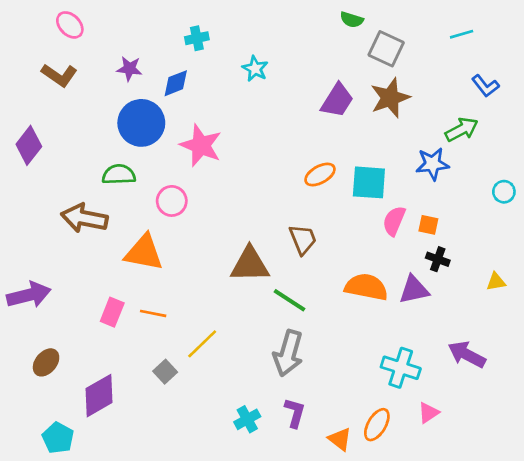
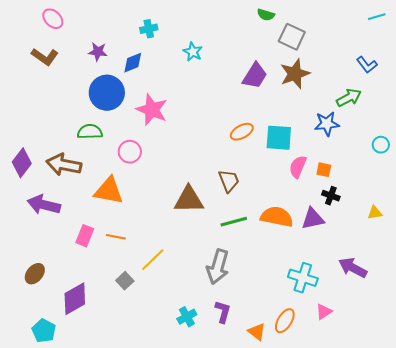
cyan line: (462, 34) -> (377, 17), moved
purple diamond: (29, 145) -> (22, 163), moved
purple arrow: (29, 295) -> (44, 205), moved, turned -152
green line: (290, 300) -> (234, 222), moved, turned -48

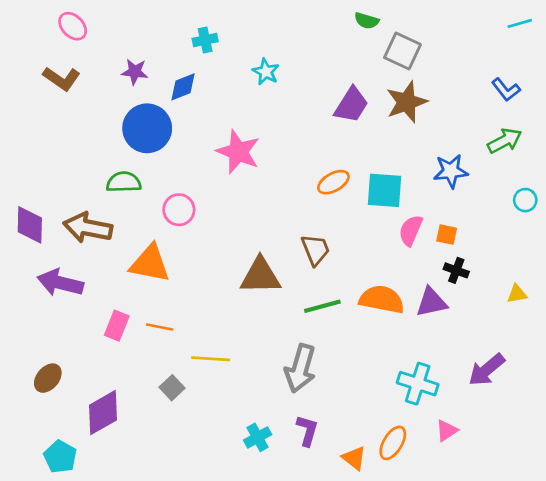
green arrow: (349, 98) -> (505, 141), moved
pink star: (152, 110) -> (238, 152), moved
purple diamond: (22, 163) -> (30, 225), turned -36
yellow line: (153, 260) -> (211, 359), turned 48
purple arrow: (353, 268) -> (487, 370), turned -68

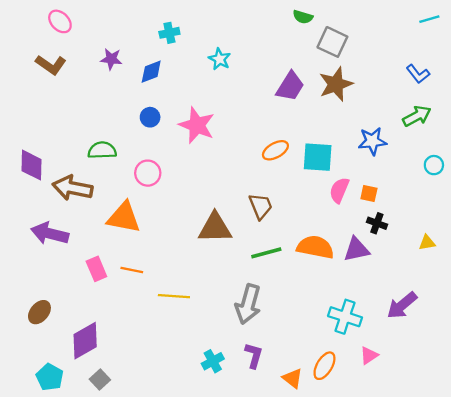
blue circle: (147, 128) -> (150, 117), moved, size x0.5
purple diamond: (30, 225) -> (31, 165), moved
pink rectangle: (117, 326) -> (96, 269), turned -45
gray square: (172, 388) -> (100, 379), moved

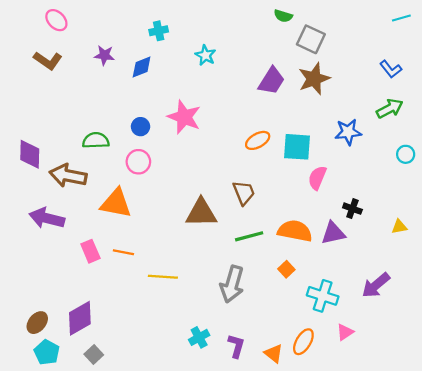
blue circle: (150, 117) -> (141, 127), moved
orange square: (369, 194) -> (286, 269), moved, turned 35
brown ellipse: (39, 312) -> (37, 323), moved
purple L-shape: (254, 355) -> (236, 346), moved

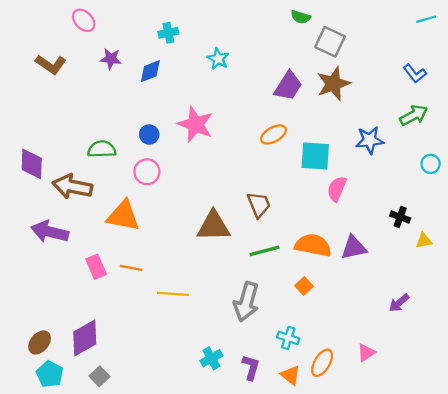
pink ellipse: (56, 20) -> (84, 20), moved
orange ellipse: (258, 140) -> (274, 134), moved
black cross: (352, 209) -> (400, 217), moved
purple arrow: (376, 285) -> (399, 303), size x0.7
cyan cross: (323, 296) -> (288, 338), moved, size x0.7

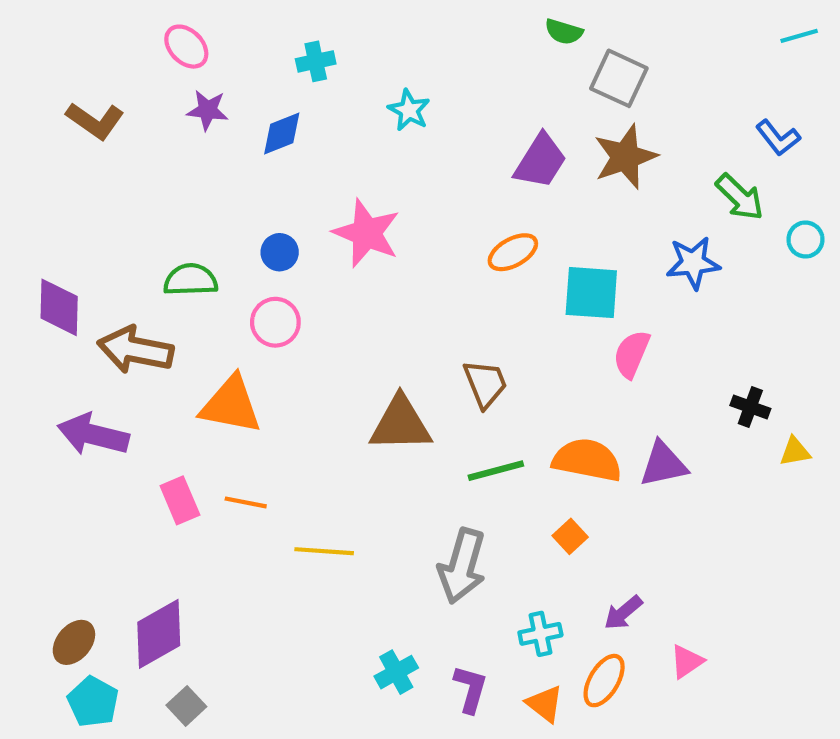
pink ellipse: (84, 20) -> (186, 47), moved
green arrow: (414, 115) -> (740, 197), moved, turned 72
cyan circle: (431, 164) -> (805, 239), moved
purple arrow: (399, 303) -> (623, 613), moved
cyan cross: (288, 338) -> (540, 634), turned -30

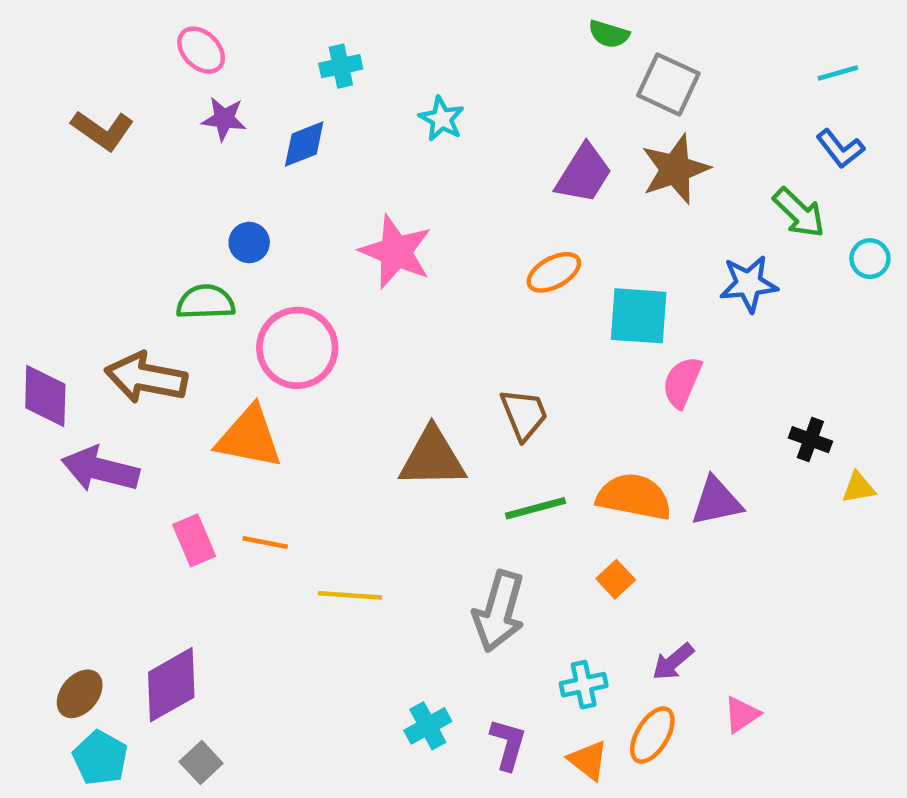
cyan line: (799, 36) -> (838, 73), moved
blue circle: (280, 252) -> (249, 243), moved
purple diamond: (59, 307) -> (45, 396), moved
pink circle: (275, 322) -> (297, 348), size x1.5

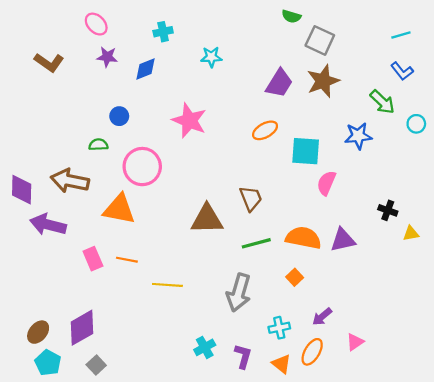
cyan star: (442, 119) -> (211, 57), turned -30
green semicircle: (206, 302) -> (98, 145), size x0.7

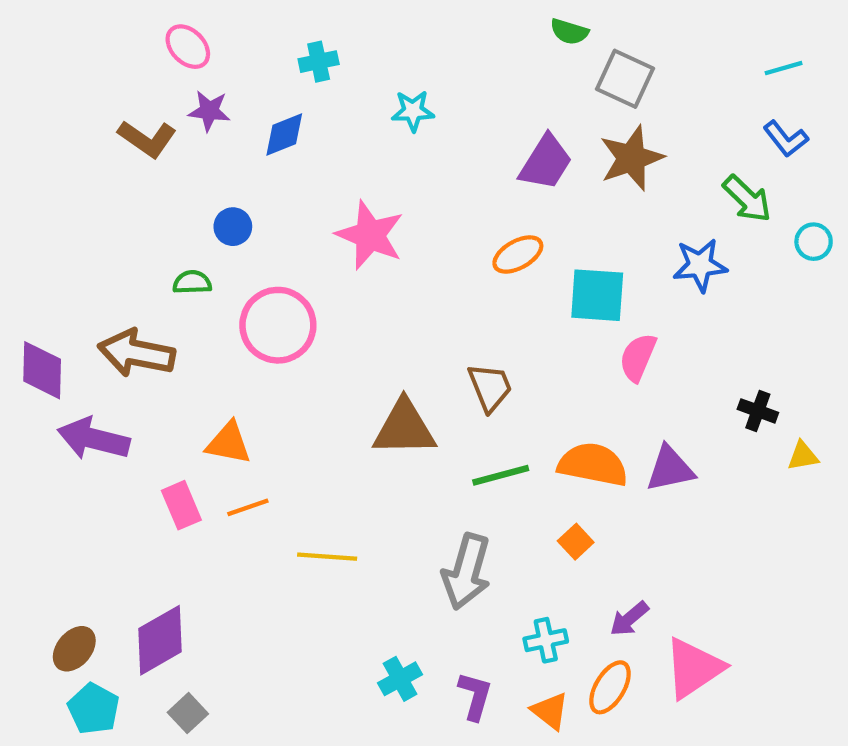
brown L-shape: (49, 62) -> (147, 139), moved
orange triangle: (119, 209) -> (229, 443), moved, size x0.7
orange line: (127, 260) -> (248, 507), turned -30
pink triangle: (355, 342) -> (694, 668), size x1.8

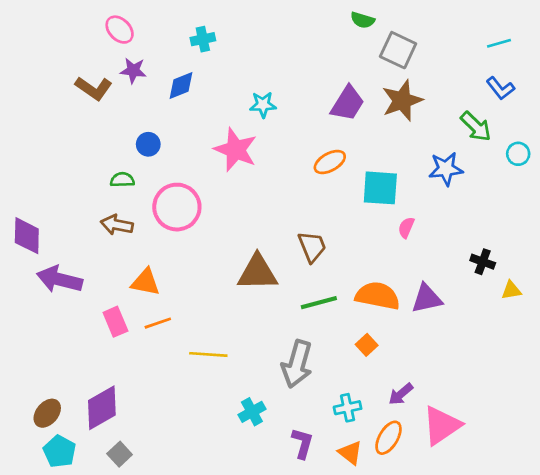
cyan star: (413, 111) -> (263, 105), moved
brown arrow: (136, 353) -> (117, 225), moved, size x0.7
pink semicircle: (638, 357) -> (406, 228), size x0.7
cyan cross: (400, 679) -> (252, 412), moved

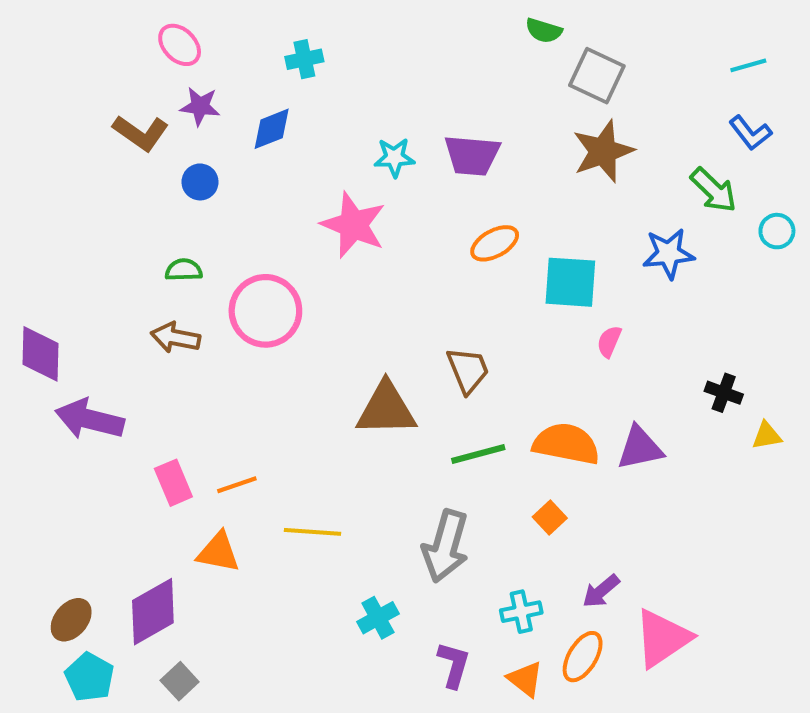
purple trapezoid: (348, 103) -> (472, 155), moved, turned 63
blue circle: (148, 144) -> (200, 182), moved
orange triangle: (146, 282) -> (218, 552), moved

